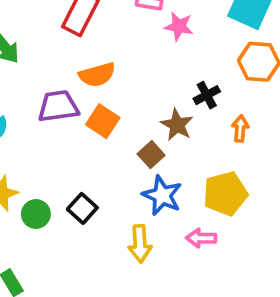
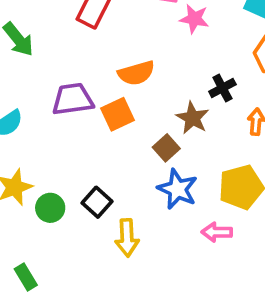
orange semicircle: (97, 75) -> (136, 73), moved
orange square: (103, 121) -> (118, 114), turned 32
yellow arrow: (140, 244) -> (127, 238), moved

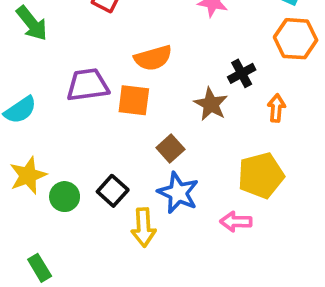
orange square: (118, 114) -> (134, 100), turned 32
brown square: (166, 148) -> (170, 148), moved
blue star: (177, 189) -> (178, 193), moved

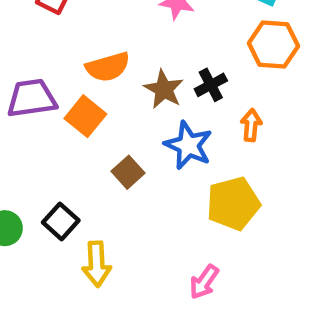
orange square: (134, 100) -> (85, 116), turned 32
brown star: (211, 104) -> (164, 89), moved
blue star: (178, 193) -> (188, 145), moved
pink arrow: (236, 222) -> (204, 282), moved, turned -56

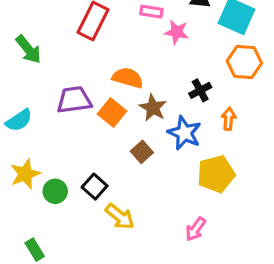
orange semicircle: (108, 67) -> (128, 78), turned -148
brown star: (164, 89) -> (153, 108), moved
yellow arrow: (97, 264) -> (120, 217), turned -48

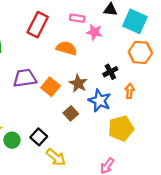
orange semicircle: (128, 78) -> (67, 48), moved

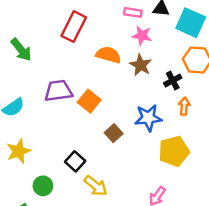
pink rectangle: (77, 18) -> (133, 12), moved
black cross: (110, 72) -> (173, 81), moved
brown star: (78, 83) -> (141, 65), moved
blue star: (100, 101) -> (148, 118), turned -30
green circle: (12, 140) -> (43, 186), moved

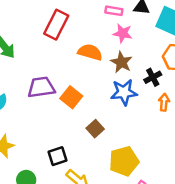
blue star: (148, 118) -> (124, 92), moved
yellow pentagon: (174, 151) -> (124, 161), moved
black square: (75, 161) -> (58, 156), turned 30

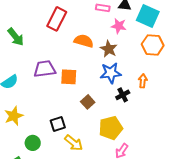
pink star: (123, 33) -> (119, 26), moved
black cross: (153, 77) -> (123, 95), moved
orange square: (71, 97) -> (69, 77), turned -36

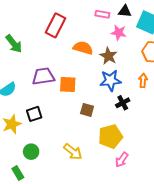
orange arrow: (143, 81) -> (143, 80), moved
brown square: (88, 102) -> (87, 110), turned -32
black square: (58, 124) -> (34, 114), moved

